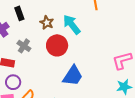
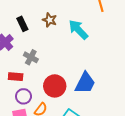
brown star: (47, 23) -> (50, 20), moved
red circle: (57, 45) -> (55, 86), moved

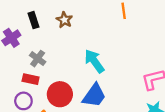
cyan arrow: (78, 30) -> (94, 61), moved
red rectangle: (16, 77) -> (31, 79), moved

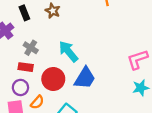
cyan arrow: (94, 61) -> (68, 51), moved

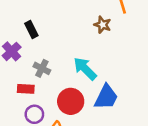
brown star: (53, 11) -> (102, 25), moved
red rectangle: (26, 67) -> (26, 89), moved

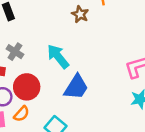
red circle: (71, 101) -> (27, 87), moved

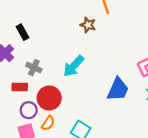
cyan arrow: (58, 56) -> (74, 66), turned -90
blue trapezoid: (76, 87) -> (118, 89), moved

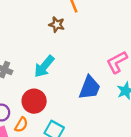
red circle: (49, 98) -> (34, 101), moved

